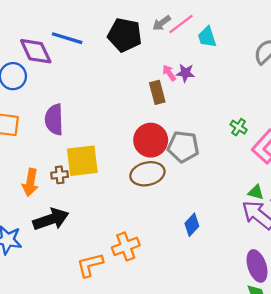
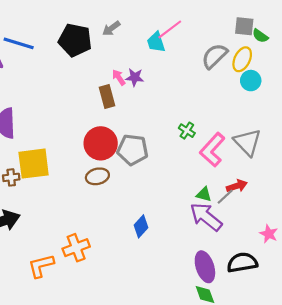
pink line: (181, 24) -> (170, 29), moved
brown ellipse: (147, 174) -> (97, 176), size x0.7

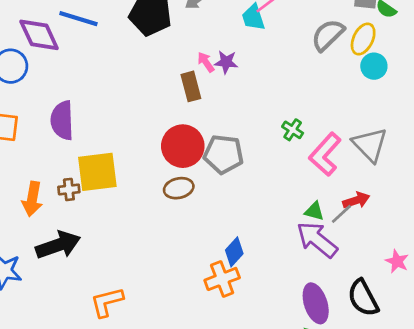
orange cross: (76, 248) -> (222, 279), moved
black semicircle: (242, 263) -> (363, 298), turned -108

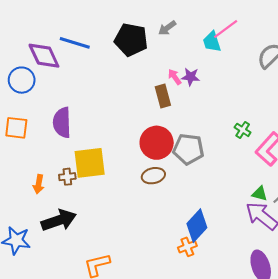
orange arrow: (32, 199) -> (39, 184), size x0.7
blue diamond: (234, 252) -> (197, 226), size x1.4
orange cross: (222, 279) -> (187, 247), size x0.7

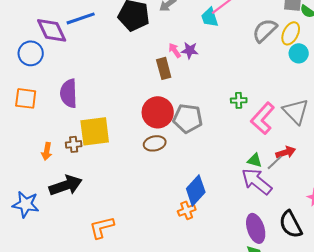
blue line: (75, 43) -> (81, 18), turned -36
green cross: (243, 130) -> (239, 100), turned -35

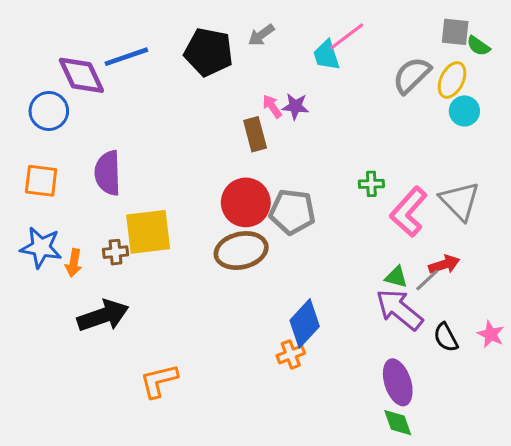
brown ellipse: (155, 143) -> (241, 251), size x1.5
blue star: (26, 204) -> (41, 247), moved
black semicircle: (291, 224) -> (446, 337), moved, size x0.7

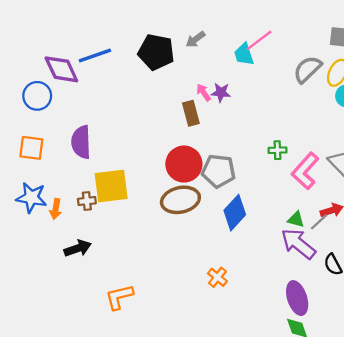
black arrow: (103, 316) -> (78, 248), size x0.7
blue diamond: (305, 323) -> (235, 213), moved
orange cross: (291, 354) -> (217, 277), turned -30

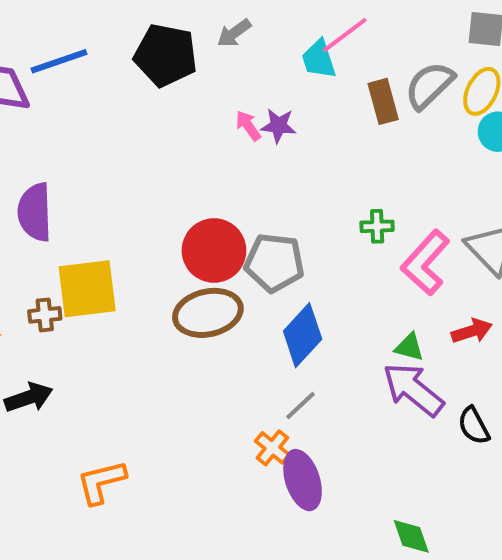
brown rectangle: (191, 113) -> (383, 101), moved
gray line: (319, 222) -> (301, 406), moved
purple ellipse: (297, 298) -> (303, 480), moved

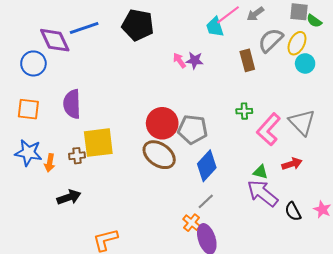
gray arrow: (234, 33) -> (255, 14), moved
brown rectangle: (383, 101) -> (247, 60), moved
brown ellipse: (208, 313) -> (159, 155), turned 48

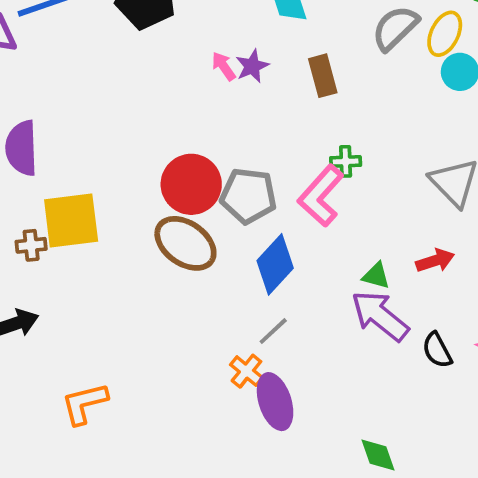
purple star: (195, 60) -> (252, 66), turned -30
brown rectangle: (247, 60) -> (323, 76), moved
pink L-shape: (269, 129) -> (321, 196), moved

